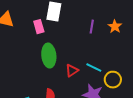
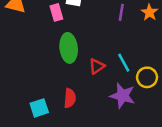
cyan line: (94, 68) -> (124, 63), turned 35

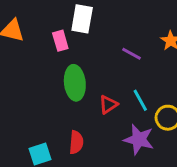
purple line: (121, 12) -> (131, 54), moved, turned -70

